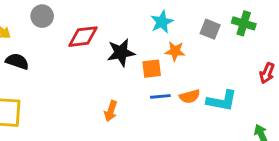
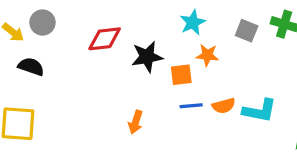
gray circle: (42, 16) -> (42, 23), moved

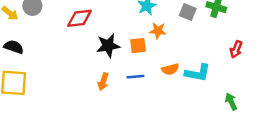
black star: (147, 57) -> (108, 46), moved
black semicircle: (31, 67) -> (14, 47), moved
blue line: (191, 106) -> (135, 77), moved

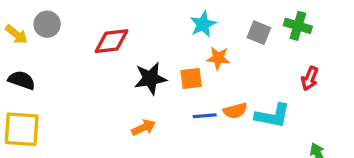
red arrow: (236, 49) -> (310, 78), moved
blue line: (135, 77) -> (205, 116), moved
orange arrow: (103, 82) -> (144, 128), turned -133

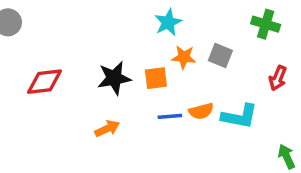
gray square: (259, 33) -> (220, 55), moved
red diamond: (111, 41) -> (45, 82), moved

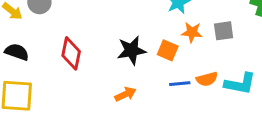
gray square: (220, 55) -> (224, 31), turned -30
orange square: (156, 78) -> (168, 50), turned 30
red diamond: (45, 82) -> (71, 53), turned -72

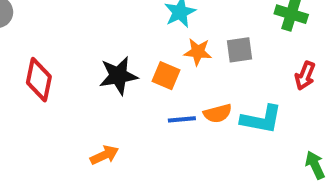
orange arrow: (125, 94) -> (104, 155), moved

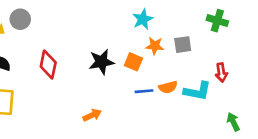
red arrow: (305, 76) -> (221, 73), moved, turned -30

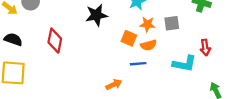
black star: (101, 62) -> (96, 15), moved
orange semicircle: (168, 87) -> (149, 45), moved
orange arrow: (92, 115) -> (114, 85), moved

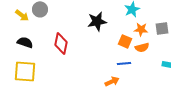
blue line: (138, 64) -> (124, 63), moved

